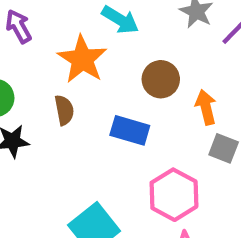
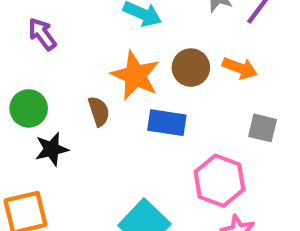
orange star: (82, 59) -> (135, 75), moved
orange arrow: (206, 107) -> (240, 68), moved, turned 132

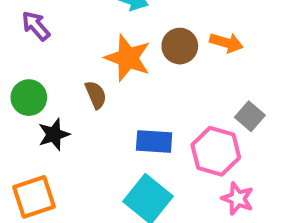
blue rectangle: (167, 123) -> (154, 141), moved
gray square: (263, 128) -> (250, 116), moved, turned 32

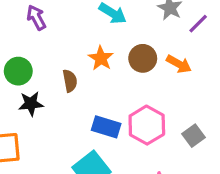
orange star: (128, 58) -> (101, 58), size x0.7
gray square: (250, 116) -> (193, 136), moved
pink hexagon: (216, 151) -> (147, 125), moved

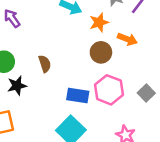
orange star: (101, 58) -> (99, 22), moved, turned 30
brown circle: (143, 58) -> (101, 52), moved

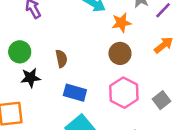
orange arrow: (127, 39) -> (164, 45), moved, turned -66
blue rectangle: (78, 95) -> (75, 93), moved

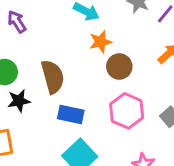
orange star: (121, 23) -> (100, 42), moved
brown semicircle: (61, 59) -> (53, 77), size x1.6

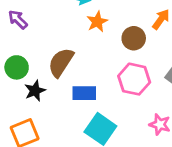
brown circle: (119, 66) -> (134, 38), moved
brown semicircle: (53, 77) -> (61, 62), turned -120

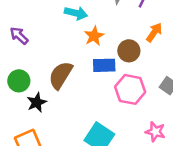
blue rectangle: (84, 93) -> (104, 65), moved

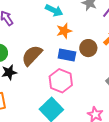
pink hexagon: (130, 89) -> (61, 81), moved

